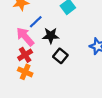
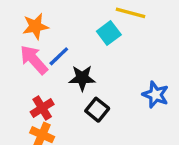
pink arrow: (25, 37) -> (34, 60), moved

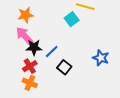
blue line: (59, 56) -> (52, 52), moved
black star: (82, 78) -> (34, 47), moved

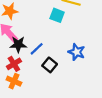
cyan square: (72, 19) -> (57, 15), turned -32
blue star: (101, 58) -> (77, 52), moved

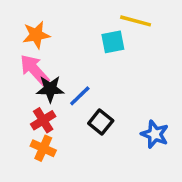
cyan square: (57, 15) -> (113, 42), turned -32
blue star: (77, 52) -> (155, 134), moved

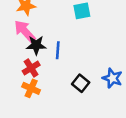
blue line: (80, 96) -> (58, 50), turned -42
black square: (101, 122) -> (81, 83), moved

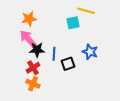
blue star: (112, 78) -> (90, 52), moved
black square: (81, 83) -> (68, 64), moved, turned 32

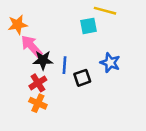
orange star: (29, 19) -> (18, 25), moved

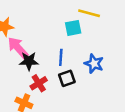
blue line: (65, 65) -> (61, 57), moved
red cross: (38, 83) -> (39, 83), moved

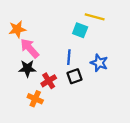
cyan square: (73, 28) -> (80, 30), turned 32
black star: (29, 61) -> (27, 68), moved

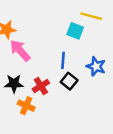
black star: (27, 68) -> (14, 84), moved
black square: (74, 76) -> (69, 81), turned -32

